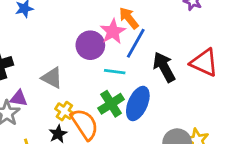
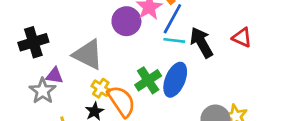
red triangle: (204, 63) -> (242, 38), size x0.7
cyan line: (115, 72) -> (174, 40), moved
gray triangle: (52, 78) -> (88, 55), size x1.4

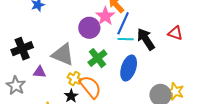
green cross: (148, 80) -> (97, 58), moved
gray star: (43, 91) -> (16, 85), moved

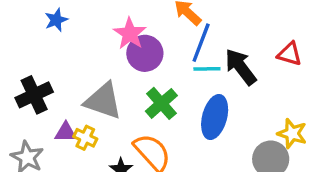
pink star: (105, 16) -> (130, 34), moved
yellow cross: (74, 79) -> (85, 138), moved
yellow star: (175, 91) -> (292, 134), moved

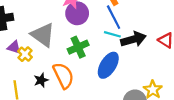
blue line: (201, 43) -> (114, 17), turned -65
black arrow: (241, 67) -> (133, 39), turned 95

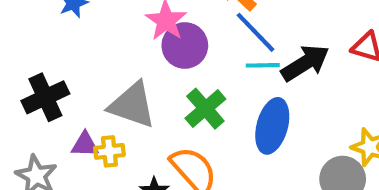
yellow cross: (25, 54) -> (109, 151), turned -32

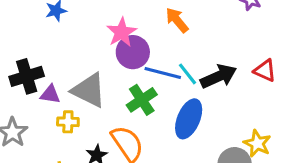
blue line: (255, 32) -> (163, 73), moved, turned -39
cyan line: (263, 65) -> (188, 74), turned 45
purple triangle: (85, 145) -> (50, 94), moved

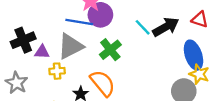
blue line: (163, 73) -> (79, 22), moved
gray triangle: (89, 90) -> (70, 46), turned -48
blue ellipse: (189, 119) -> (193, 55), moved, turned -36

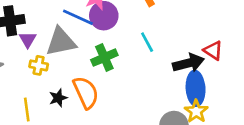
black arrow: (166, 27) -> (188, 63), moved
purple triangle: (42, 52) -> (28, 40), turned 42

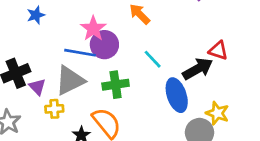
green cross: (104, 57) -> (116, 85), turned 30
blue ellipse: (196, 88) -> (177, 95), moved

